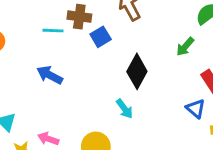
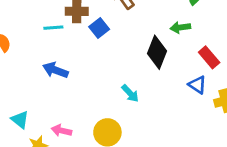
green arrow: (185, 47) -> (180, 27), turned 48
black diamond: (137, 71) -> (157, 52), moved

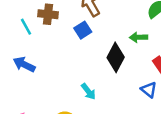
cyan line: (53, 28) -> (26, 27), turned 60
blue square: (99, 28) -> (83, 30), moved

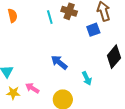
blue arrow: (24, 65) -> (59, 62), moved

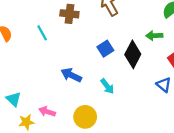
cyan line: (50, 17) -> (42, 33), moved
blue square: (93, 30) -> (105, 49), moved

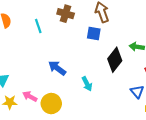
blue square: (105, 49) -> (94, 33), moved, turned 32
yellow circle: (85, 117) -> (51, 104), moved

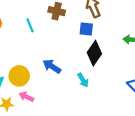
black diamond: (115, 60) -> (94, 53), moved
yellow circle: (51, 104) -> (19, 76), moved

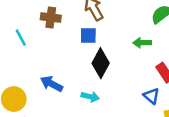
cyan arrow: (83, 80) -> (90, 97), turned -40

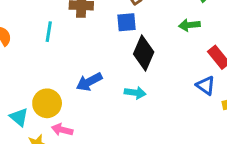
cyan line: (21, 38) -> (49, 32), turned 42
blue arrow: (52, 84) -> (89, 82), turned -50

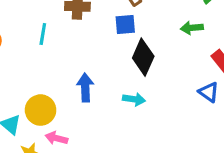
blue arrow: (89, 82) -> (85, 87), turned 115

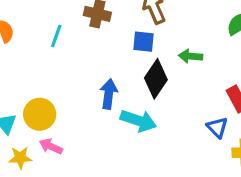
green arrow: (192, 28) -> (190, 56), moved
blue arrow: (85, 87) -> (109, 94), moved
cyan arrow: (134, 99) -> (138, 121), size x1.5

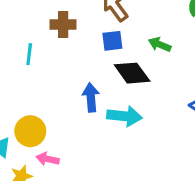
green arrow: (190, 56) -> (160, 44), turned 30
black diamond: (156, 79) -> (132, 73), turned -57

